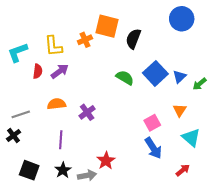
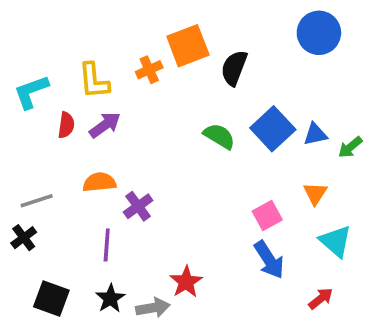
orange square: (107, 26) -> (188, 46), turned -35
blue triangle: (180, 77) -> (315, 134), turned 32
purple cross: (87, 112) -> (138, 206), moved

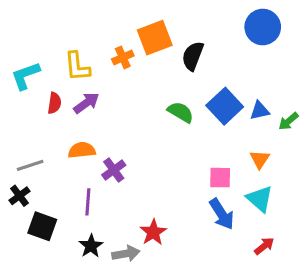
pink square: (267, 215) -> (220, 178), turned 30
cyan triangle: (336, 241) -> (260, 199), moved
black square: (51, 298) -> (42, 226), moved

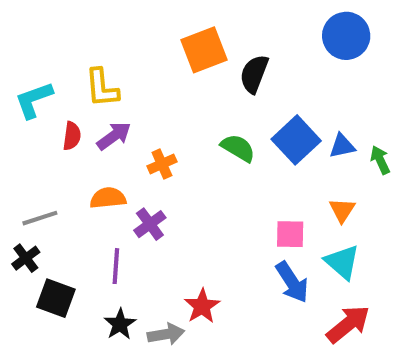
orange cross: (123, 57) -> (162, 164), moved
green arrow: (289, 121) -> (380, 160), turned 105
red arrow: (264, 246) -> (348, 324), size x1.6

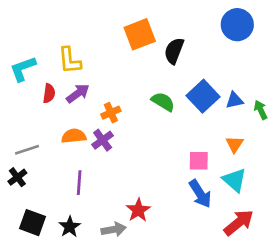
purple cross: (150, 224) -> (103, 140), moved
black square: (56, 298) -> (32, 223), moved
black star: (120, 324) -> (70, 227), moved

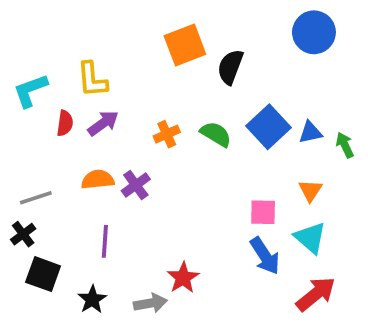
orange cross: (111, 113) -> (167, 134), moved
black square: (32, 223) -> (43, 274), moved

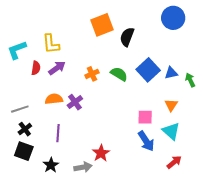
black cross: (23, 234) -> (25, 129), moved
red arrow: (316, 294) -> (174, 162), size x0.7

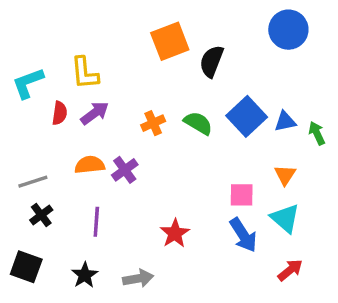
black square: (24, 151) -> (26, 267), moved
red star: (101, 153) -> (175, 233), moved

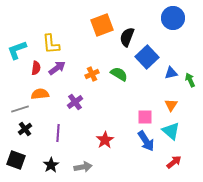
blue square: (247, 116) -> (147, 57), moved
orange semicircle: (90, 165) -> (40, 94), moved

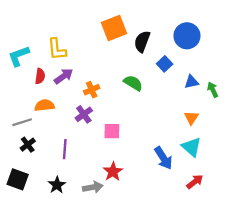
blue circle: (173, 18) -> (187, 36), moved
blue square: (147, 57) -> (165, 64), size x0.6
orange cross: (92, 74) -> (92, 90), moved
pink square: (145, 117) -> (112, 131), moved
red star: (105, 140) -> (113, 172), moved

